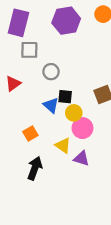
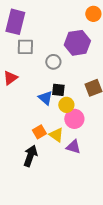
purple hexagon: (66, 21) -> (77, 43), moved
gray circle: (51, 72) -> (53, 62), moved
orange square: (30, 134) -> (39, 132), moved

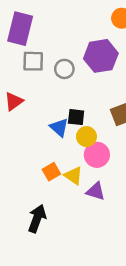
gray circle: (53, 62) -> (64, 69), moved
black arrow: (30, 156) -> (37, 219), moved

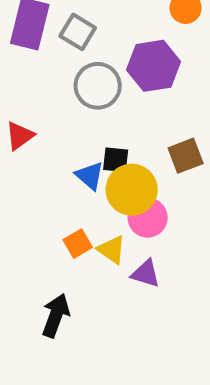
gray square: (33, 61) -> (78, 32), moved, turned 30
gray circle: (64, 69) -> (98, 86), size x1.5
yellow circle: (86, 137) -> (132, 190), size x1.6

